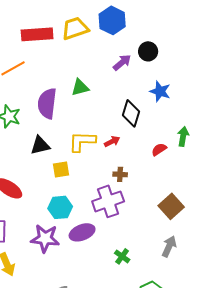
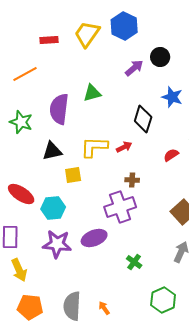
yellow trapezoid: (75, 28) -> (87, 34), turned -36
red rectangle: (37, 34) -> (49, 40), size x0.6
cyan hexagon: (60, 207) -> (53, 208), moved

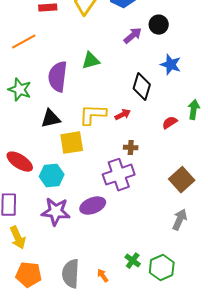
yellow square: (73, 175) -> (72, 143), size x1.4
green cross: (134, 262) -> (133, 261), moved

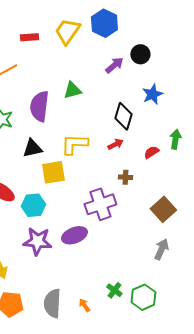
blue star: (171, 65) -> (152, 94), turned 30
red arrow: (123, 115) -> (115, 144), moved
brown cross: (131, 148) -> (125, 177), moved

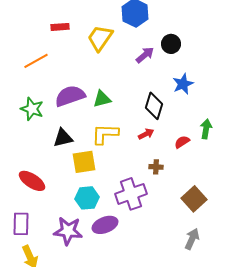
yellow trapezoid: (67, 31) -> (100, 38), moved
green triangle: (72, 90) -> (102, 99), moved
purple semicircle: (39, 106) -> (70, 96), turned 64
cyan hexagon: (33, 205) -> (87, 198), moved

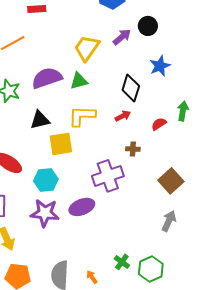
yellow trapezoid: (100, 38) -> (87, 48), moved
cyan hexagon: (87, 198) -> (46, 180), moved

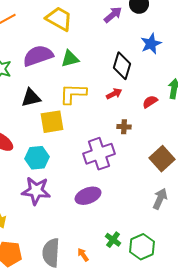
yellow trapezoid: (87, 48) -> (59, 19), moved, turned 84
purple ellipse: (82, 207) -> (88, 196), moved

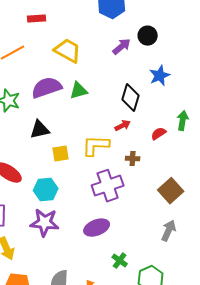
yellow L-shape: (73, 94) -> (96, 146), moved
yellow square: (52, 122) -> (61, 154), size x0.7
green cross: (113, 240) -> (120, 261), moved

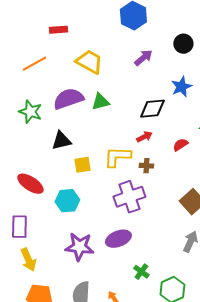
black circle: (148, 36) -> (183, 44), moved
black diamond: (131, 98) -> (152, 109), turned 68
brown cross: (133, 159) -> (146, 166), moved
purple star: (45, 223) -> (79, 247), moved

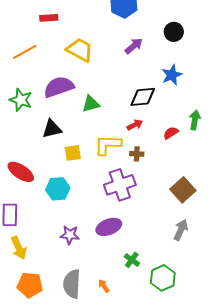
green triangle: (100, 102) -> (91, 104), moved
purple star: (79, 247) -> (70, 235), size x0.7

